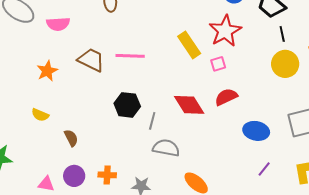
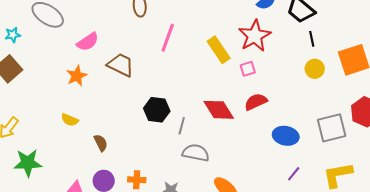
pink semicircle: (58, 24) -> (88, 42), moved, turned -30
pink line: (130, 56) -> (168, 38), moved, turned -72
yellow circle: (285, 64) -> (315, 69), size x0.7

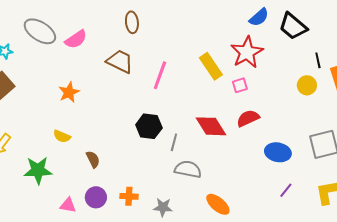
pink line: (168, 38) -> (160, 75), moved
black line: (312, 39) -> (318, 60), moved
pink semicircle: (88, 42) -> (76, 39), moved
brown trapezoid: (121, 65) -> (120, 61), moved
green star: (28, 163) -> (38, 170), moved

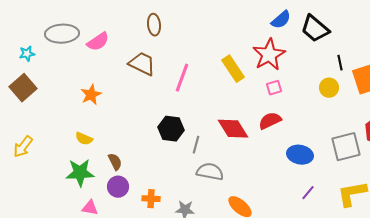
gray ellipse: (40, 31) -> (62, 34), turned -36
pink square: (240, 85) -> (274, 88), moved
green star: (38, 170) -> (80, 173), moved
purple circle: (96, 197) -> (118, 187), moved

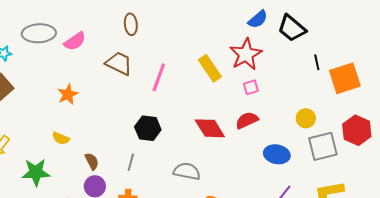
yellow circle: (329, 88) -> (306, 118), moved
gray line: (196, 145) -> (131, 162), moved
green star: (80, 173) -> (36, 172), moved

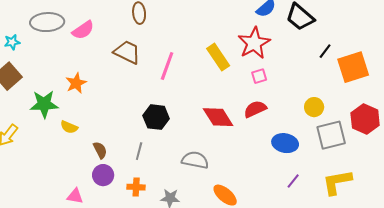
black line: (317, 62) -> (325, 51), turned 49
green star: (36, 172) -> (44, 104), moved

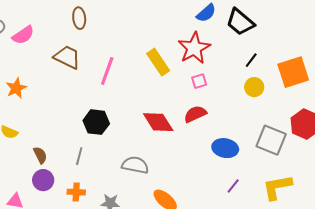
black line: (325, 51) -> (251, 60), moved
yellow circle: (314, 107) -> (254, 87), moved
gray square: (331, 135) -> (271, 140), turned 36

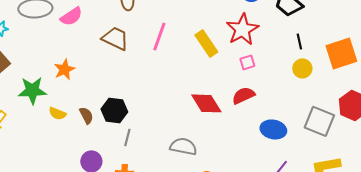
black line: (251, 60) -> (299, 41), turned -49
pink line: (107, 71) -> (159, 36), moved
black hexagon: (96, 122) -> (114, 110), moved
brown semicircle: (40, 155) -> (86, 115), moved

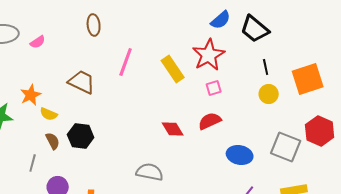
pink semicircle: (71, 16) -> (38, 42), size x0.7
brown trapezoid: (115, 38) -> (82, 82), moved
red diamond: (206, 103) -> (173, 129), size x0.7
yellow semicircle: (57, 113) -> (49, 114), moved
gray line: (127, 137) -> (33, 163), moved

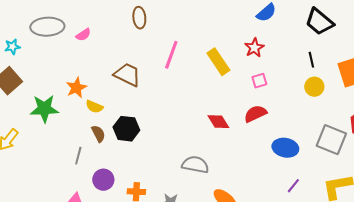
black trapezoid: (255, 29) -> (319, 22), moved
red star: (209, 55) -> (254, 48), size x0.6

